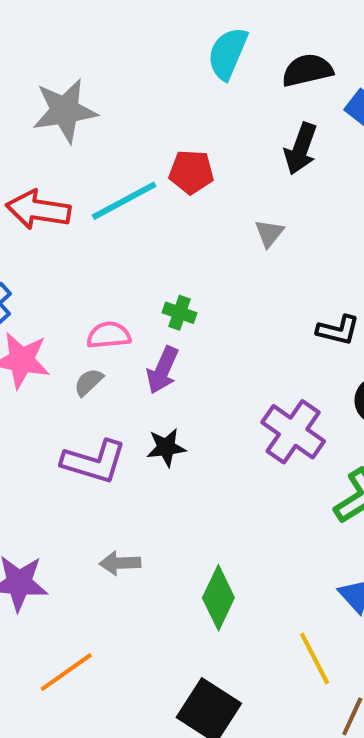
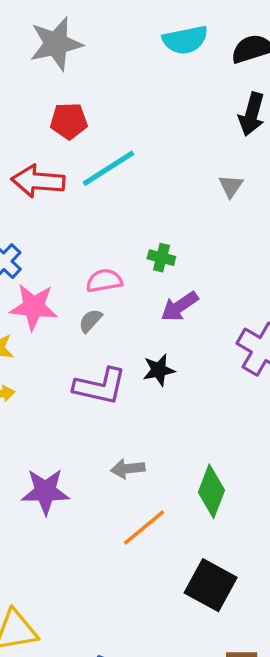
cyan semicircle: (228, 53) -> (185, 40), turned -120
gray star: (65, 111) -> (56, 44), moved
red pentagon: (191, 172) -> (69, 121), moved
purple arrow: (163, 370) -> (179, 306), moved, turned 36
orange line: (66, 672) -> (144, 528), moved

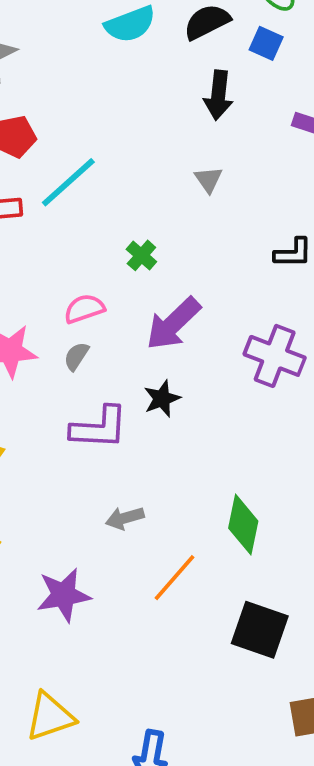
green cross: (161, 258) -> (141, 255), moved, turned 36
purple arrow: (179, 306) -> (173, 324), size x1.4
gray arrow: (128, 469) -> (125, 518), moved
purple star: (45, 491) -> (64, 595), moved

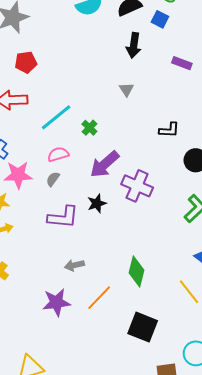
cyan line: (68, 182) -> (56, 117), moved
purple cross: (275, 356) -> (137, 186), moved
purple star: (64, 595) -> (56, 302), moved

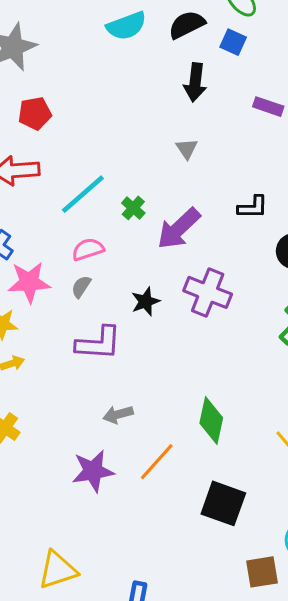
purple arrow: (105, 164) -> (179, 229), moved
black star: (97, 203) -> (145, 301), moved

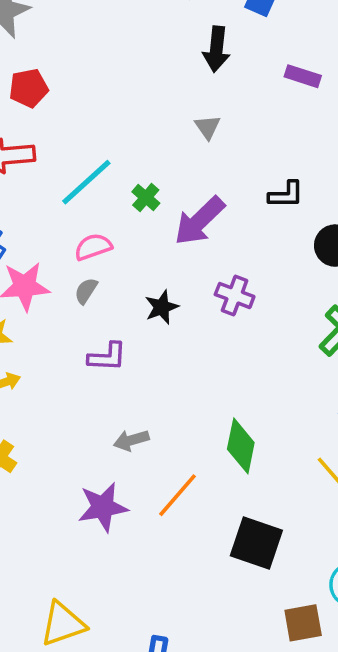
purple cross: (208, 292) -> (235, 295), size x0.7
purple L-shape: (99, 343) -> (107, 357), size x0.7

